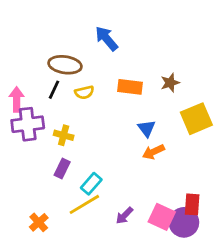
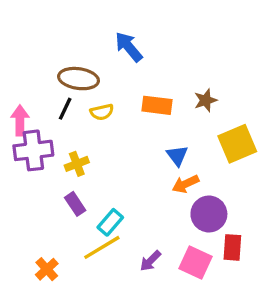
yellow cross: (64, 135) -> (77, 164), turned -36
purple rectangle: (62, 168) -> (75, 204), turned -60
purple circle: (184, 222) -> (209, 214), moved

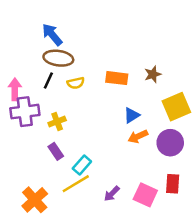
blue arrow: (129, 47) -> (52, 35), moved
blue triangle: (177, 155) -> (132, 115), turned 35
purple circle: (209, 214) -> (170, 143), moved
orange cross: (47, 269) -> (35, 200), size x1.5

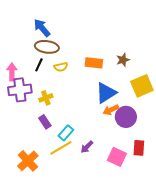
blue triangle: (132, 115) -> (106, 93), size x1.6
purple circle: (170, 143) -> (126, 117), moved
purple arrow: (112, 194) -> (87, 147), moved

